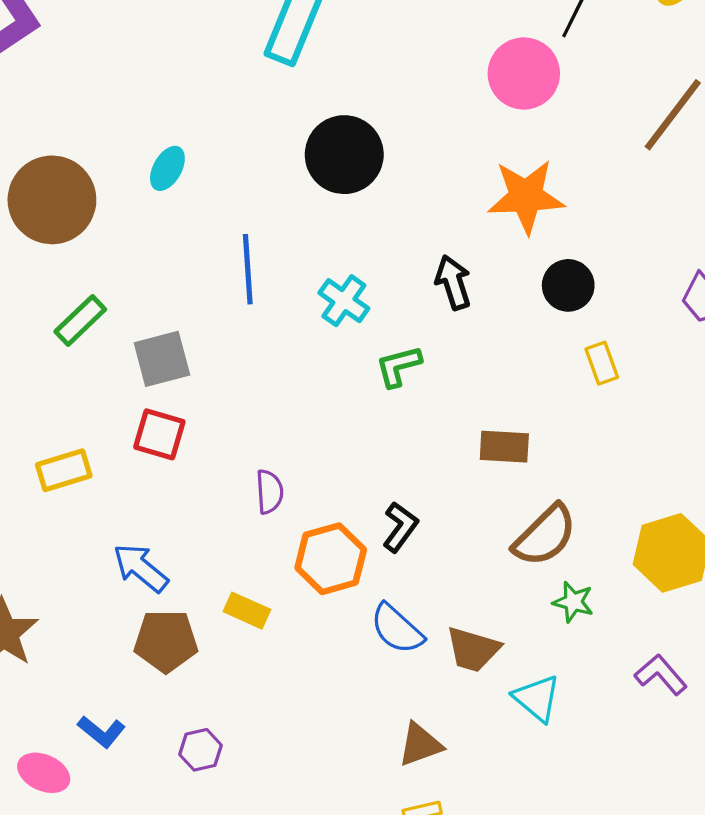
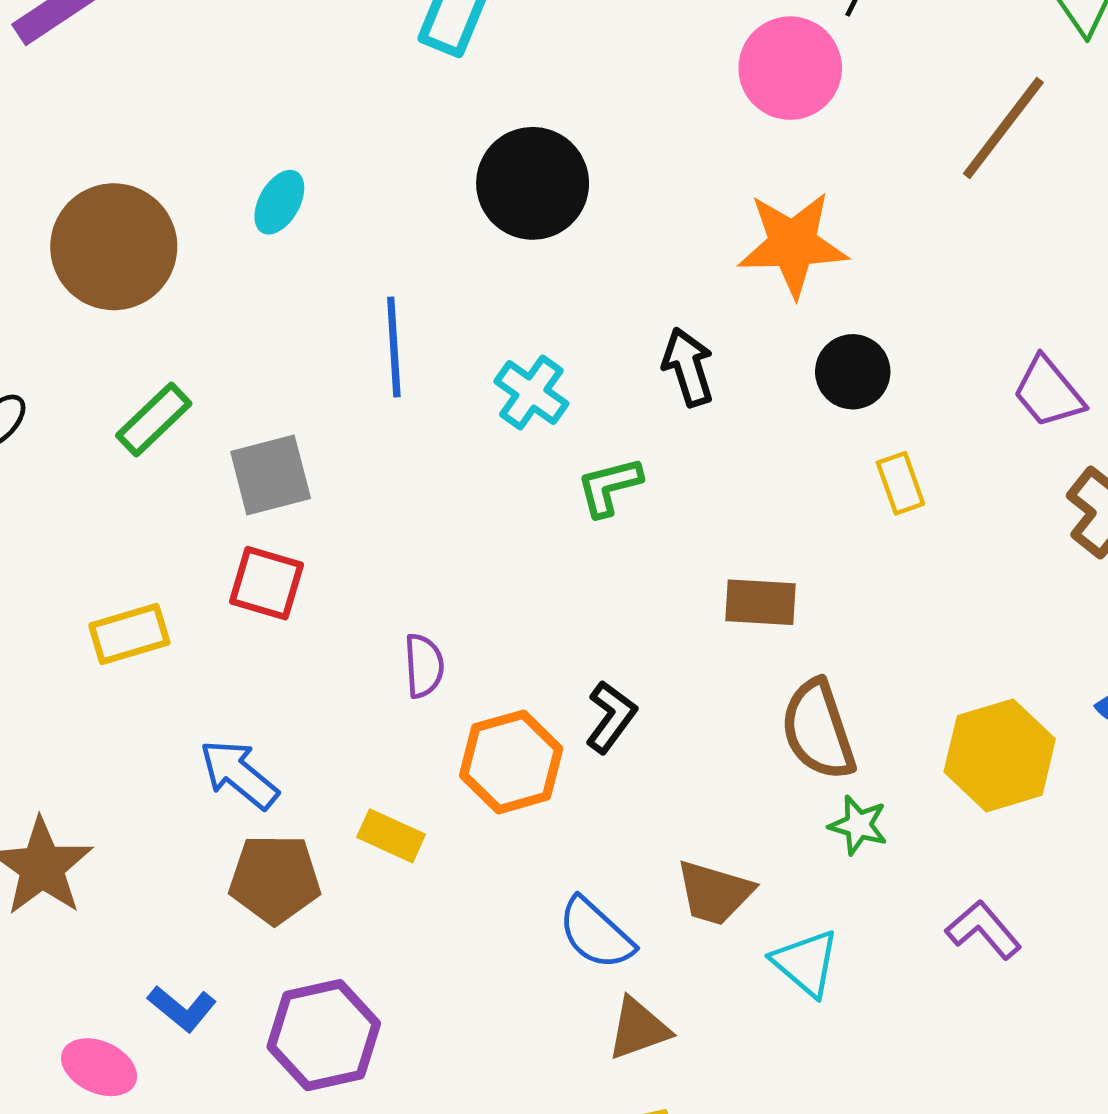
brown semicircle: (545, 536) -> (818, 730), turned 116
blue semicircle: (397, 629) -> (596, 934), moved
purple hexagon: (200, 750) -> (324, 1035), size x1.8

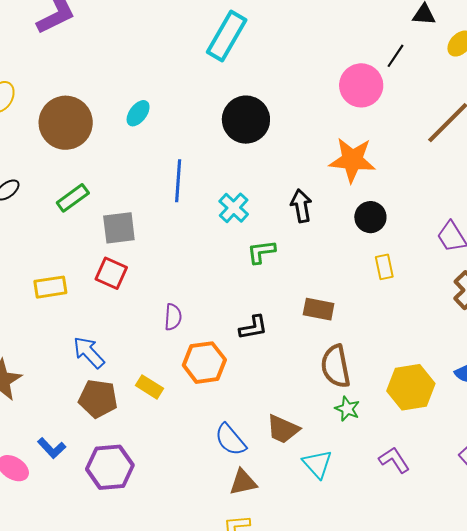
black L-shape: (611, 717) -> (253, 327), moved, turned 36

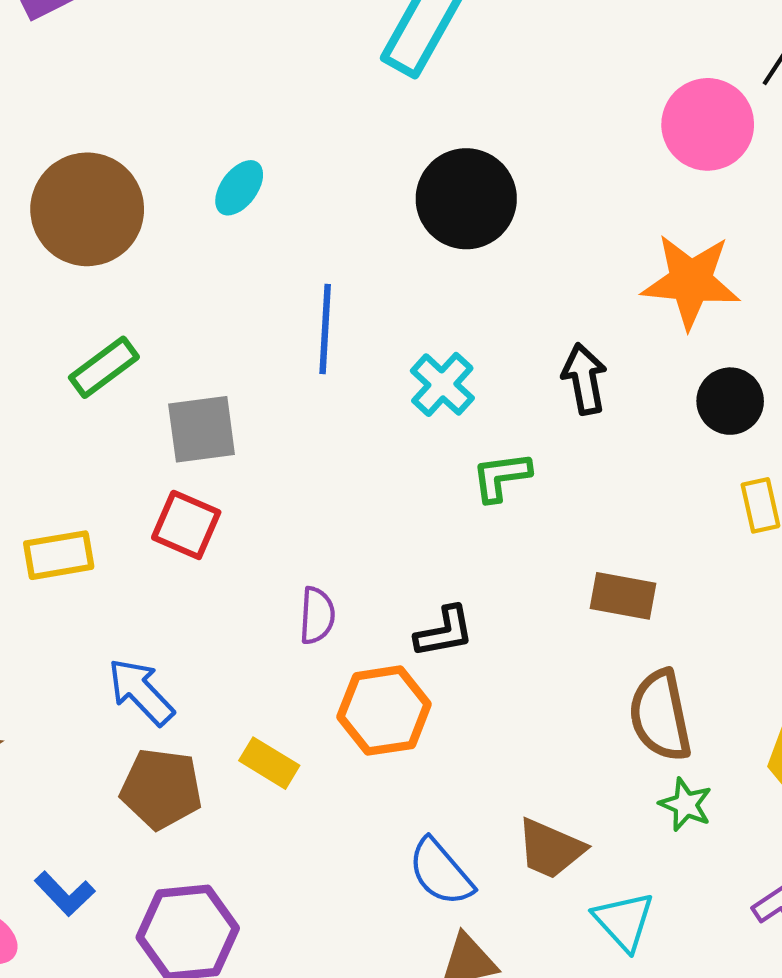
black L-shape: (253, 327) -> (444, 632), moved

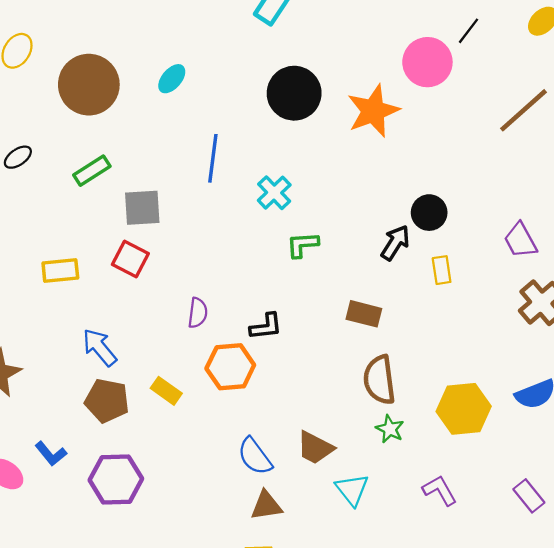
orange star: (691, 281) -> (373, 111), moved, turned -30
black arrow: (584, 379) -> (395, 243), moved, turned 39

